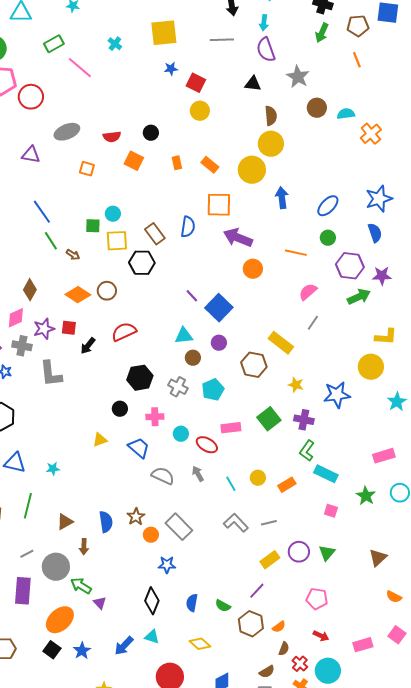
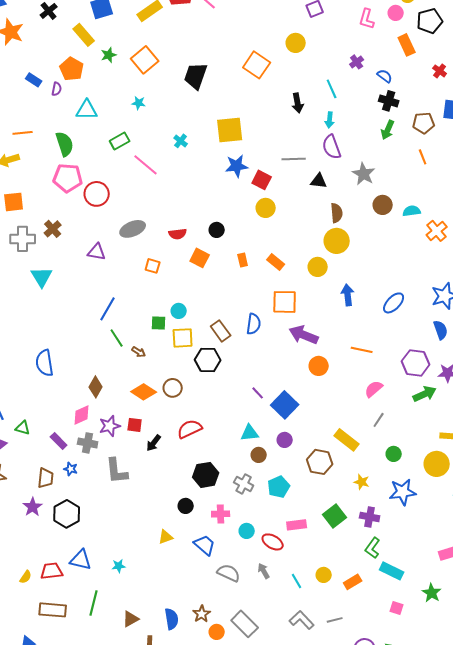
gray line: (222, 40) -> (294, 159), moved
blue star: (171, 69) -> (237, 166), size x1.6
yellow circle: (252, 170) -> (318, 267), size x0.7
blue line: (42, 212) -> (108, 309), turned 65
green circle: (328, 238) -> (394, 454), moved

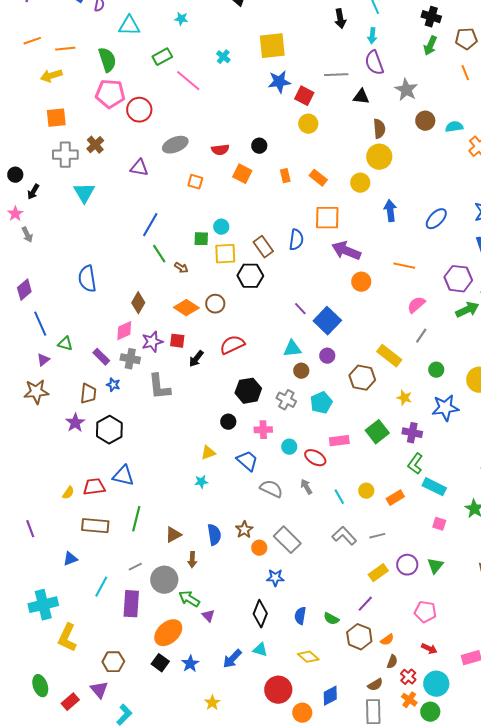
cyan star: (119, 566) -> (201, 482), moved

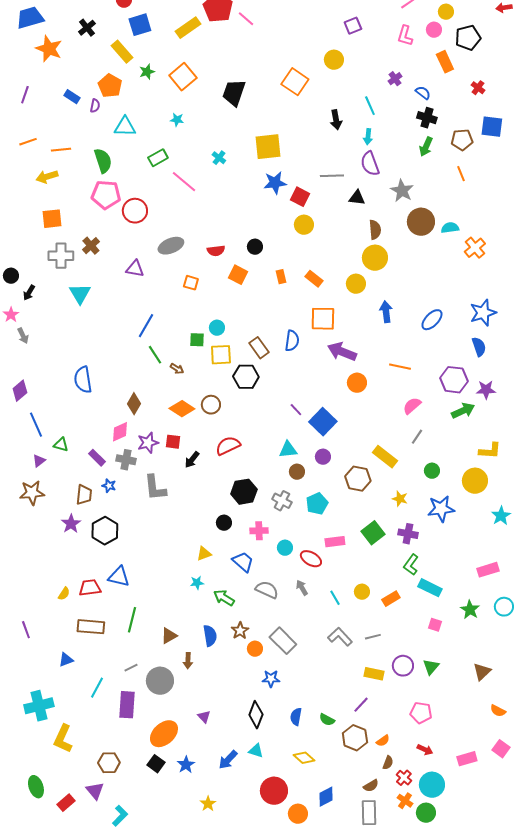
brown circle: (425, 121) -> (421, 222), size x1.4
yellow rectangle: (378, 573) -> (374, 674), turned 48
green arrow: (189, 599) -> (224, 598), moved

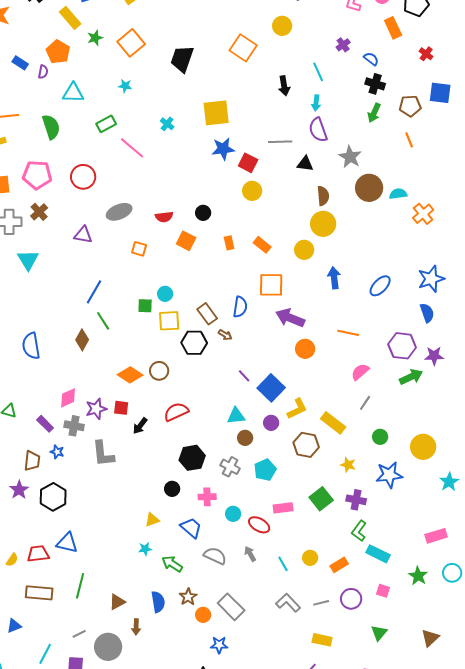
pink pentagon: (106, 195) -> (37, 175), moved
brown arrow: (177, 369) -> (225, 335), moved
brown diamond: (134, 404) -> (82, 340), moved
yellow L-shape: (490, 451) -> (297, 409), moved, turned -30
purple circle: (403, 666) -> (351, 599), moved

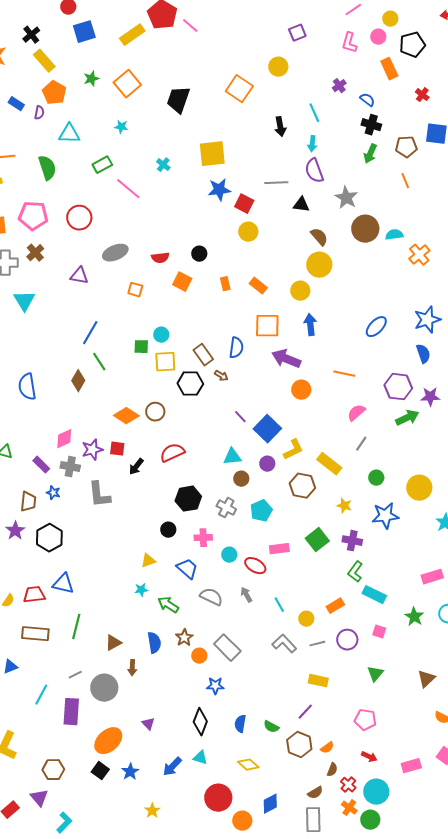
yellow rectangle: (70, 18) -> (44, 61), moved
brown semicircle: (323, 196) -> (319, 237), turned -36
blue arrow: (334, 278) -> (310, 325), moved
yellow circle: (310, 558) -> (306, 619), moved

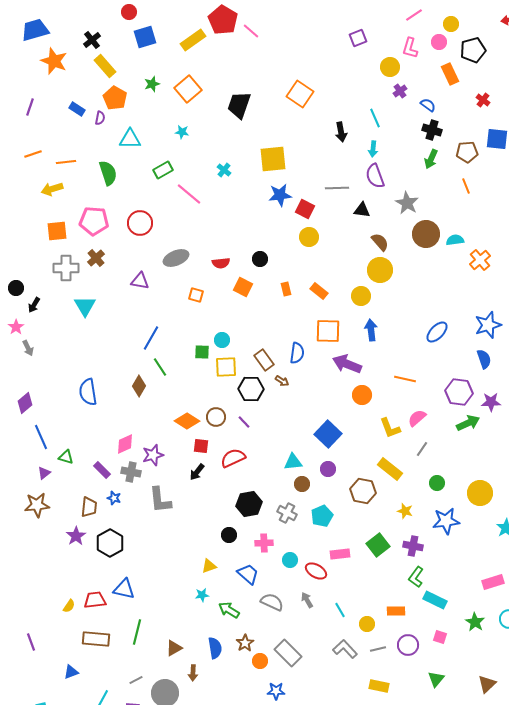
yellow circle: (278, 67) -> (390, 67), moved
purple line: (240, 417) -> (244, 422), moved
red square: (117, 449) -> (201, 446), moved
yellow L-shape: (293, 450) -> (390, 428), moved, turned 95
orange rectangle: (335, 606) -> (396, 611), turned 30

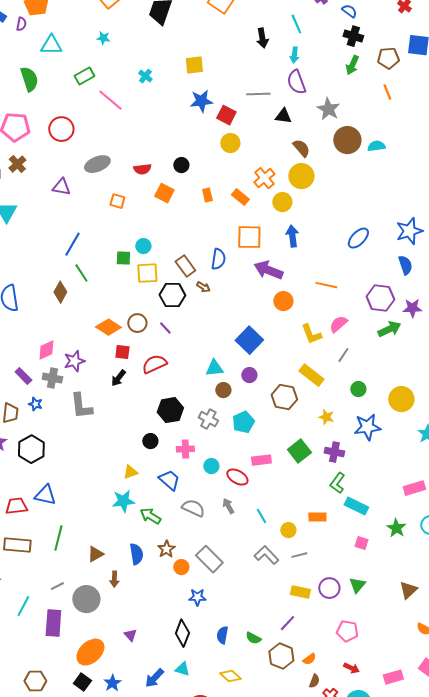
yellow square: (273, 159) -> (194, 65), size x0.7
orange cross: (480, 260) -> (264, 178), moved
cyan star: (202, 595) -> (123, 501), size x1.6
purple circle: (408, 645) -> (329, 588), moved

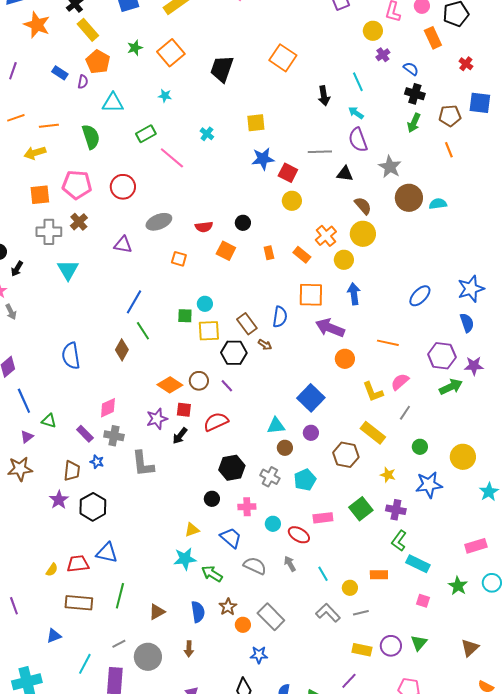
cyan arrow: (294, 55) -> (356, 113), turned 119
purple star: (74, 361) -> (157, 419), moved
brown arrow: (114, 579) -> (189, 649), moved

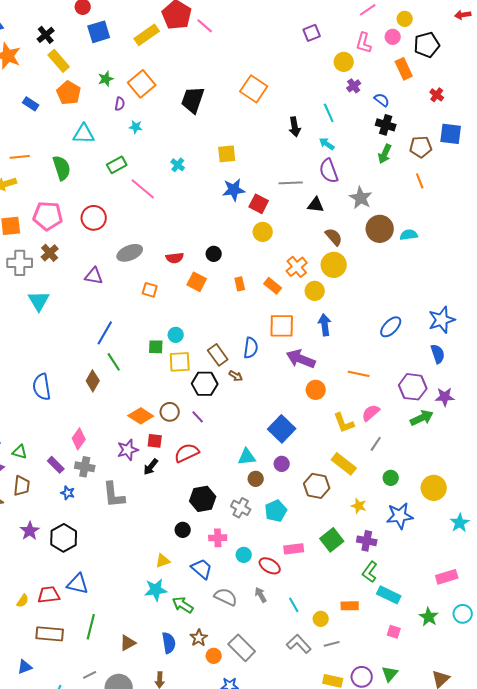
purple semicircle: (83, 82) -> (120, 104), moved
pink diamond: (108, 408) -> (79, 439), turned -30
brown trapezoid: (72, 471) -> (22, 486), moved

